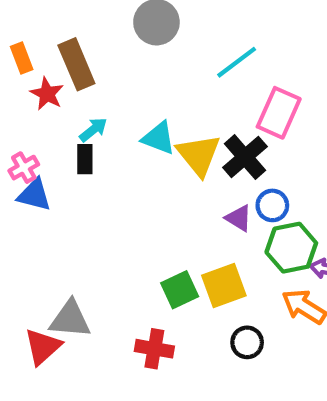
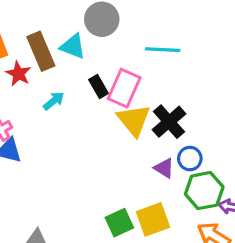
cyan line: (237, 62) -> (163, 50), turned 40
pink rectangle: (279, 113) -> (124, 88), moved
cyan triangle: (159, 138) -> (73, 46), moved
black rectangle: (85, 159) -> (99, 86), moved, turned -30

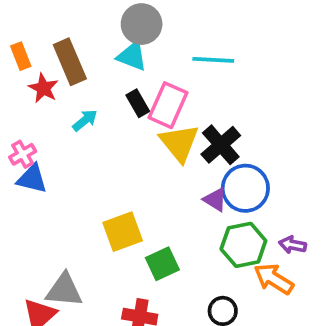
cyan triangle: (73, 46) -> (132, 56), moved
blue circle: (190, 159) -> (245, 188), size x1.6
green hexagon: (204, 191) -> (243, 245), moved
yellow square: (153, 219) -> (123, 232), moved

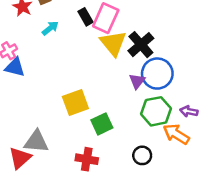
purple triangle: (215, 200) -> (137, 81), turned 36

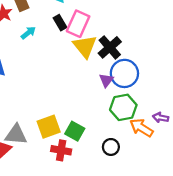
yellow square: (75, 103) -> (49, 127), moved
purple arrow: (189, 111) -> (161, 118), moved
green square: (102, 124) -> (75, 131), moved, turned -36

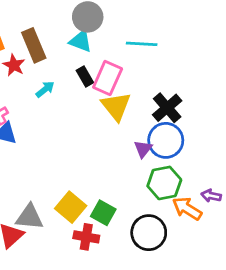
black cross: (110, 47) -> (167, 108), moved
yellow square: (49, 127) -> (71, 207), turned -30
black circle: (111, 147) -> (149, 233), size x1.6

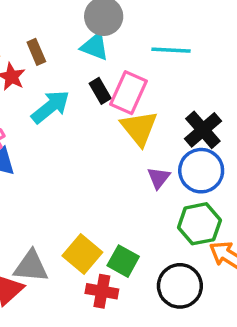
brown rectangle: (34, 45) -> (36, 52), size x0.6
cyan arrow: (45, 89) -> (50, 107), size x1.6
purple triangle: (143, 149) -> (159, 178), moved

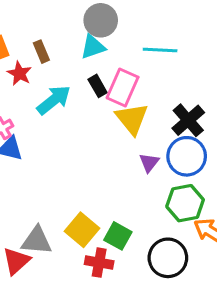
cyan triangle: (95, 47) -> (93, 47), turned -40

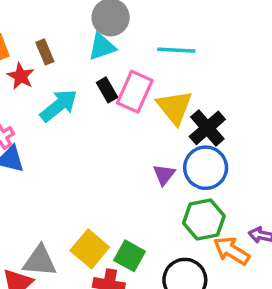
yellow triangle: (132, 119) -> (174, 107), moved

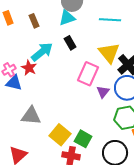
red star: (21, 76) -> (29, 68), moved
pink rectangle: (135, 92) -> (88, 74), moved
gray triangle: (40, 261) -> (31, 116), moved

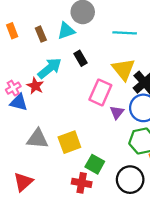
cyan triangle: (67, 18) -> (66, 31), moved
yellow square: (60, 135) -> (69, 142), moved, turned 30

